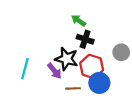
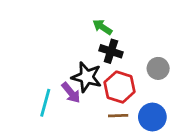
cyan line: (25, 69) -> (45, 103), moved
blue circle: (99, 83) -> (152, 117), moved
brown line: (73, 88) -> (118, 116), moved

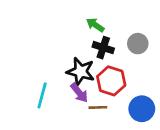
gray circle: (158, 68) -> (138, 44), moved
purple arrow: (71, 93) -> (79, 93), moved
brown line: (118, 116) -> (98, 107), moved

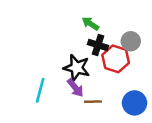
red hexagon: (111, 81) -> (116, 59), moved

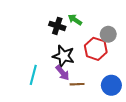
black cross: (98, 45) -> (57, 26), moved

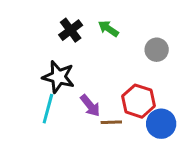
black cross: (57, 26) -> (71, 30), moved, turned 35
red hexagon: (96, 49) -> (138, 101), moved
black star: (63, 56) -> (58, 77), moved

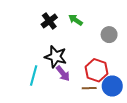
black star: (58, 77) -> (56, 57), moved
brown line: (111, 122) -> (89, 88), moved

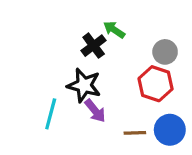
black cross: (49, 21) -> (94, 46), moved
red hexagon: (96, 70) -> (156, 84), moved

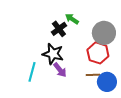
gray circle: (165, 52) -> (104, 33), size x1.5
brown line: (135, 133) -> (93, 75), moved

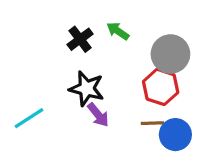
black cross: (59, 29) -> (80, 39), moved
cyan line: (32, 72) -> (29, 118), moved, turned 42

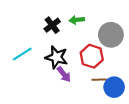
green arrow: (118, 31) -> (77, 20), turned -40
red hexagon: (161, 87) -> (92, 56), moved
cyan line: (29, 118) -> (22, 54), moved

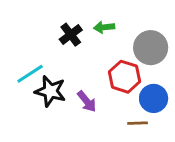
black star: (56, 57) -> (50, 91), moved
brown line: (99, 80) -> (138, 123), moved
blue circle: (114, 87) -> (154, 98), moved

